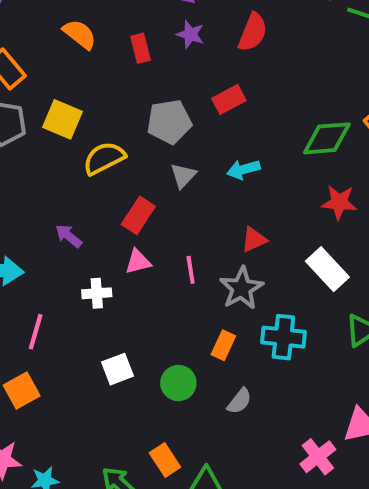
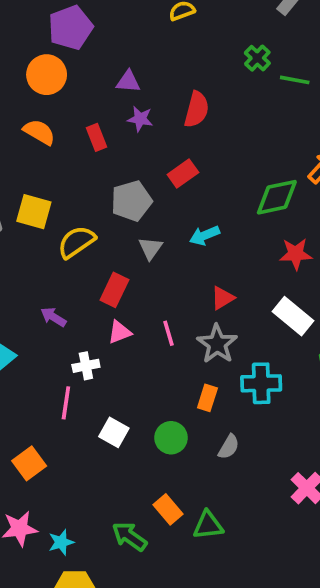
pink line: (36, 332) -> (66, 403), moved
white square: (118, 369) -> (114, 432), turned -32

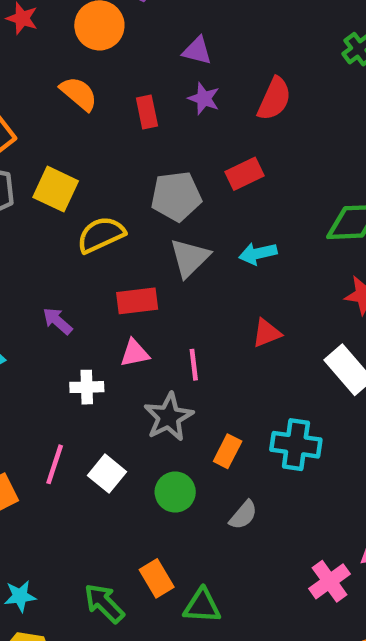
gray triangle: (151, 248) -> (190, 258), size x1.4
red rectangle: (114, 290) -> (137, 301), turned 48
gray star: (217, 344) -> (169, 417), moved
pink line: (66, 403) -> (55, 464), moved

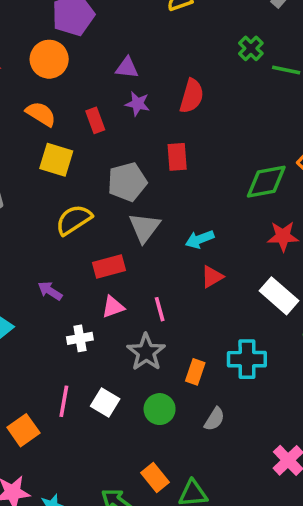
red rectangle: (245, 174) -> (177, 157), turned -60
yellow square: (56, 189) -> (56, 160), moved
cyan arrow: (258, 253) -> (200, 239), moved

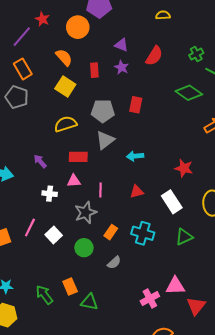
red semicircle: (192, 96) -> (154, 56), moved
green diamond: (266, 182) -> (189, 93), moved, turned 30
red triangle: (212, 277) -> (137, 192), moved

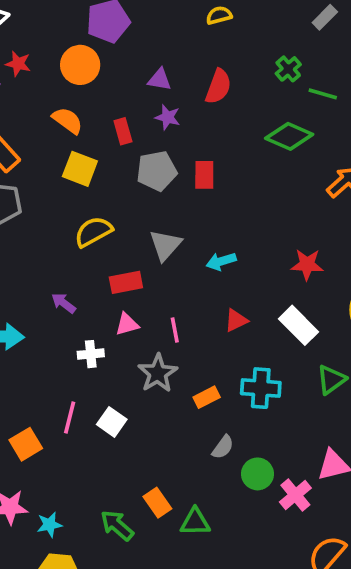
gray pentagon: (103, 111) -> (157, 171), moved
orange rectangle: (111, 232) -> (207, 397), turned 40
green circle: (84, 248) -> (258, 474), moved

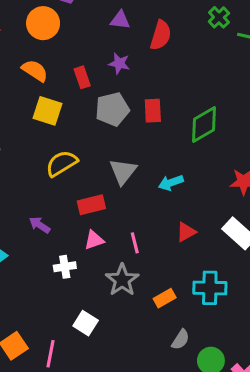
purple triangle: (160, 80) -> (120, 20), moved
green diamond: (289, 136) -> (204, 124), moved, turned -51
pink line: (70, 417) -> (51, 354), moved

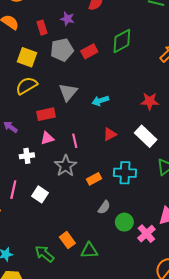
yellow square: (47, 111) -> (27, 57), moved
red rectangle: (153, 111) -> (89, 51), turned 63
green diamond: (204, 124) -> (122, 41), moved
pink line: (51, 354) -> (13, 190), moved

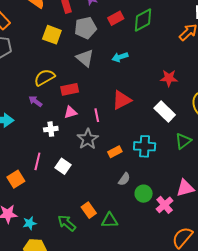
red rectangle: (89, 51) -> (116, 18), moved
yellow semicircle: (27, 86) -> (44, 77), moved
gray triangle: (68, 92) -> (85, 58), moved, turned -30
cyan arrow: (100, 101) -> (120, 57), moved
red triangle: (110, 134) -> (122, 100), moved, size x1.5

